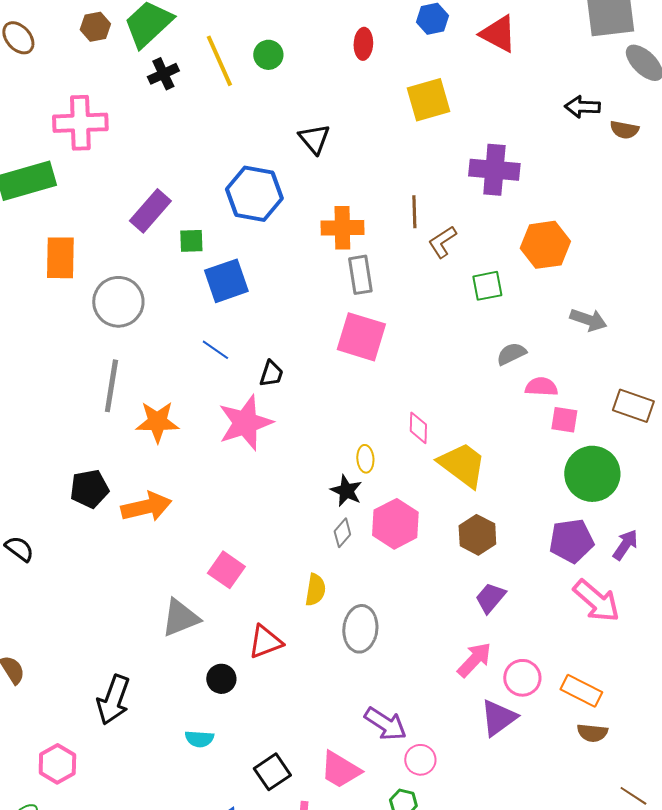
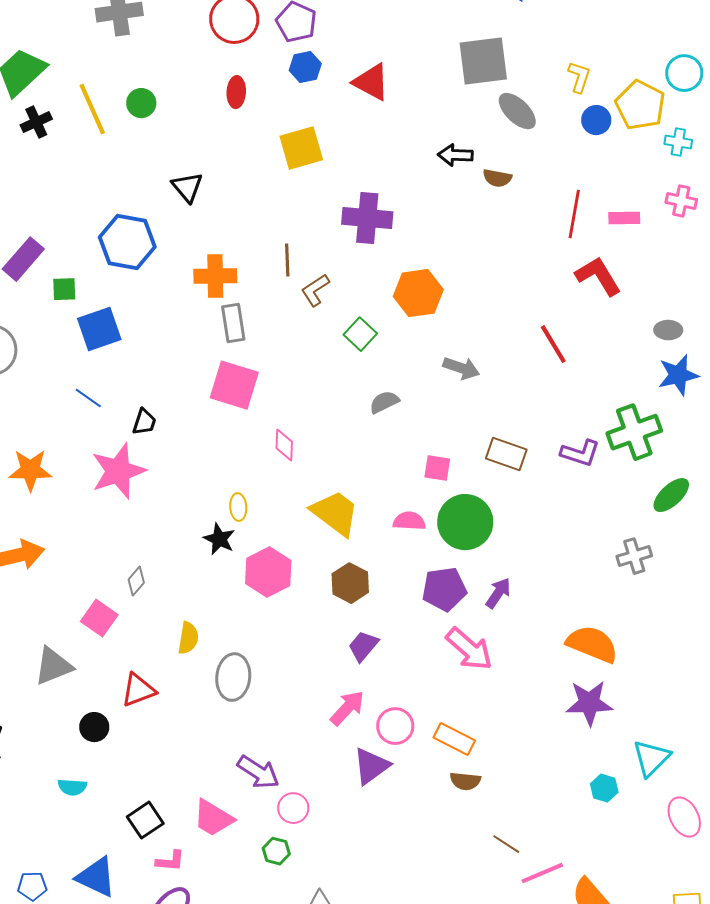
green square: (487, 286) -> (360, 334), turned -36
pink semicircle: (541, 387) -> (409, 521), moved
pink diamond: (418, 428) -> (284, 445), moved
gray diamond: (342, 533) -> (136, 581), moved

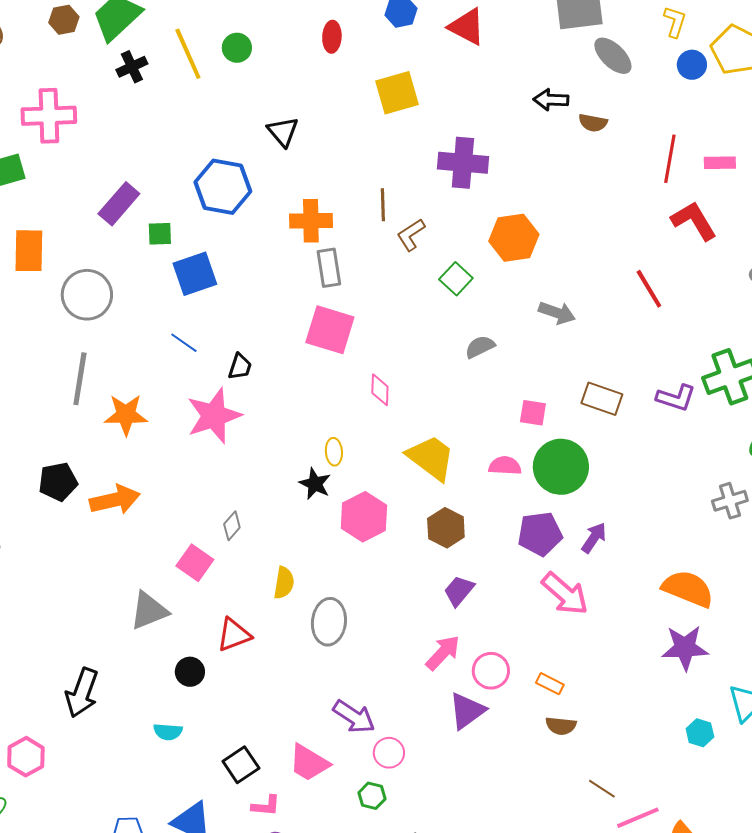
orange rectangle: (454, 739) -> (550, 684), size x0.7

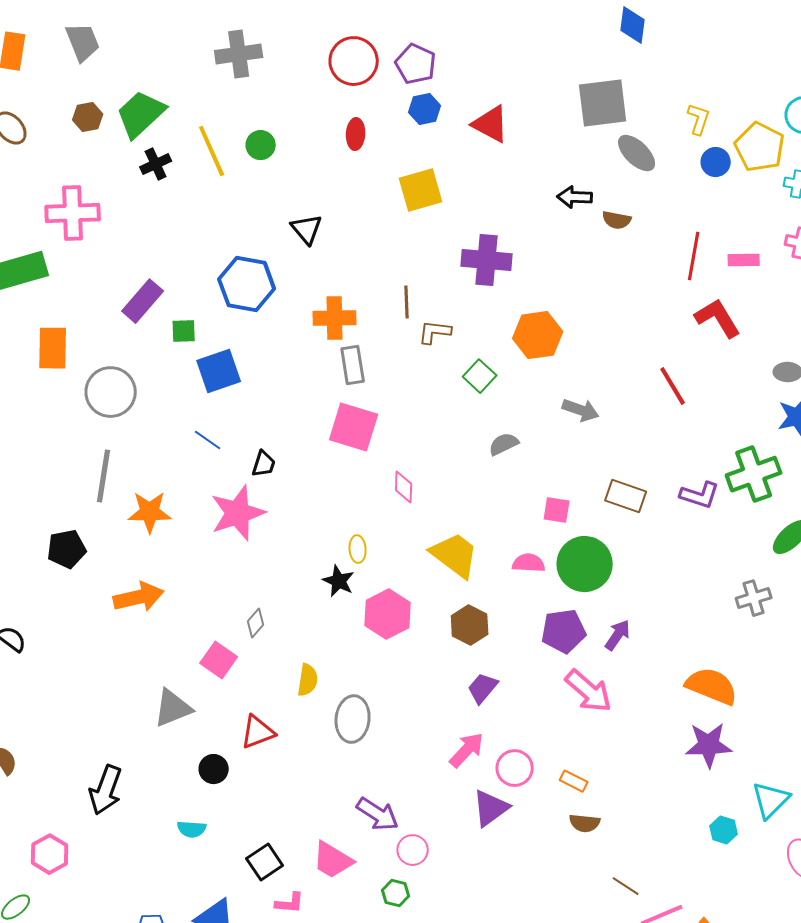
brown L-shape: (411, 235) -> (435, 332), turned 40
black pentagon: (58, 482) -> (67, 549), moved

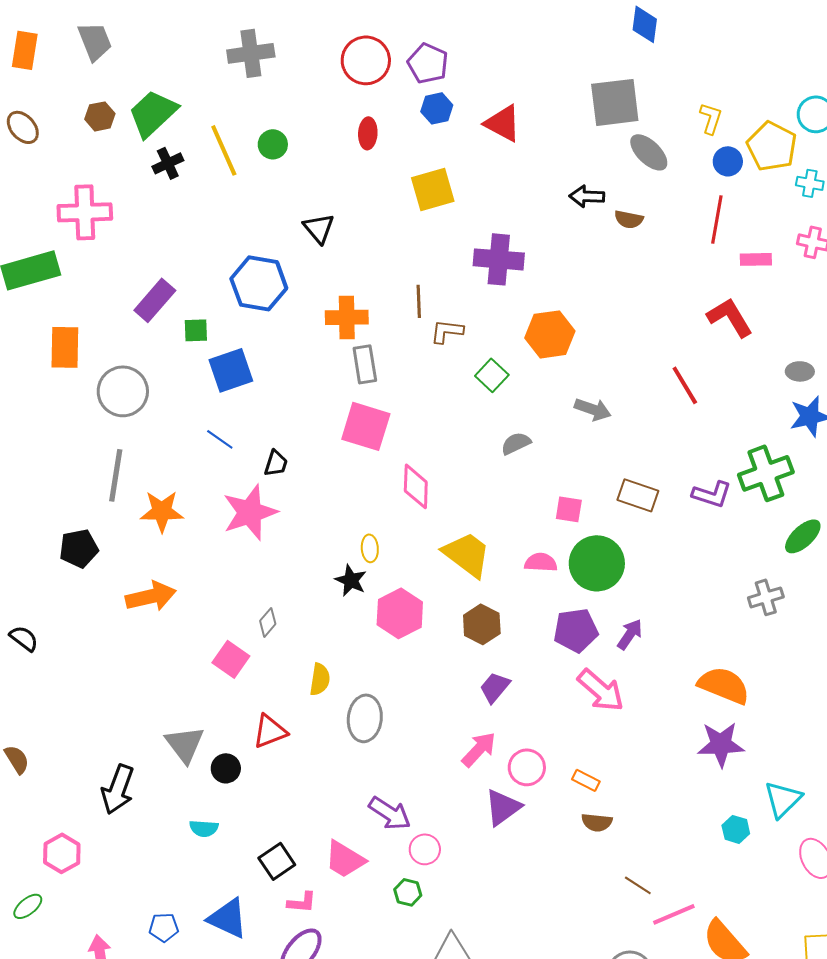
red line: (694, 256) -> (717, 219), moved
pink diamond: (404, 487) -> (416, 486), size x1.4
gray triangle: (173, 708) -> (185, 744), moved, turned -45

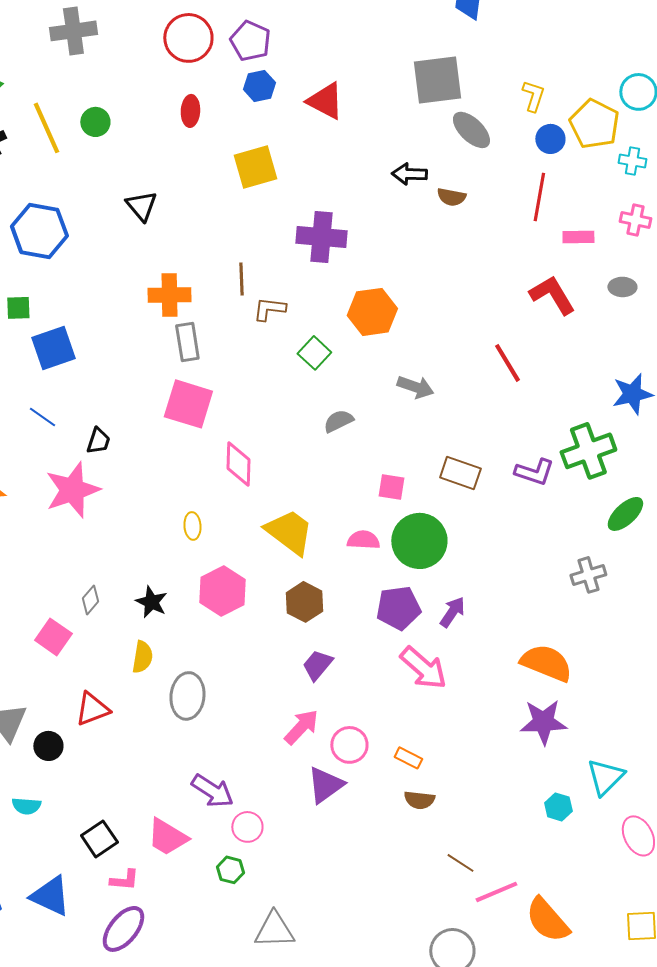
blue hexagon: (259, 283) -> (39, 231), moved
gray ellipse: (800, 371) -> (622, 287), moved
black star: (351, 580) -> (151, 602), moved

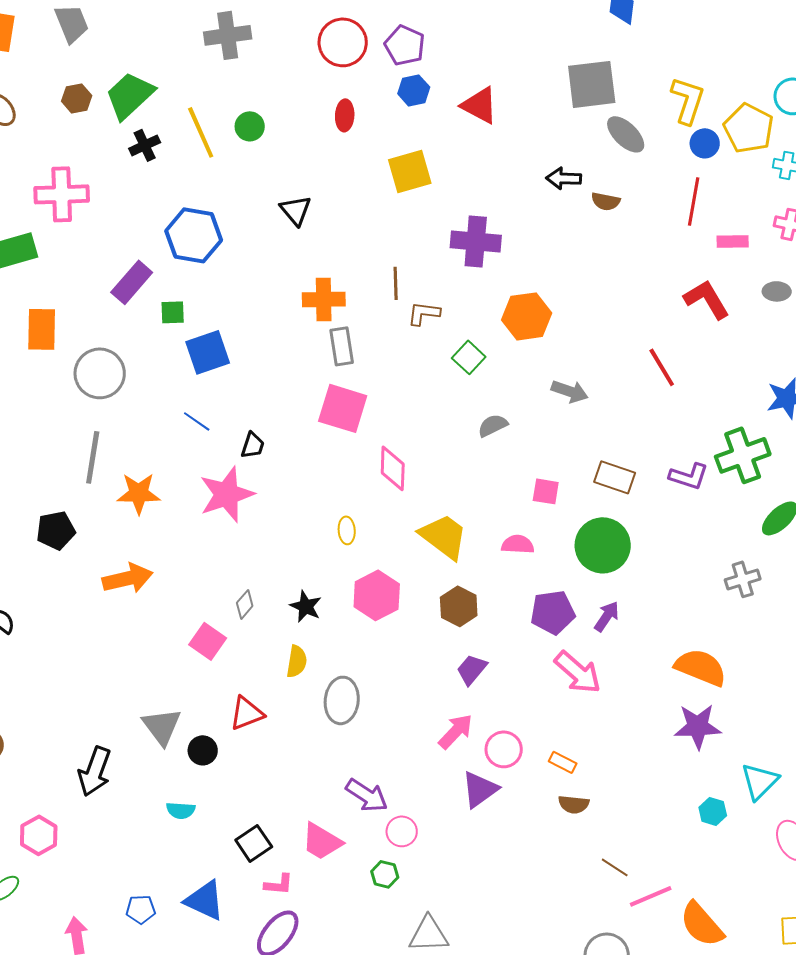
yellow L-shape: (533, 96) -> (688, 100), size x1.5
green circle: (419, 541) -> (603, 545), moved

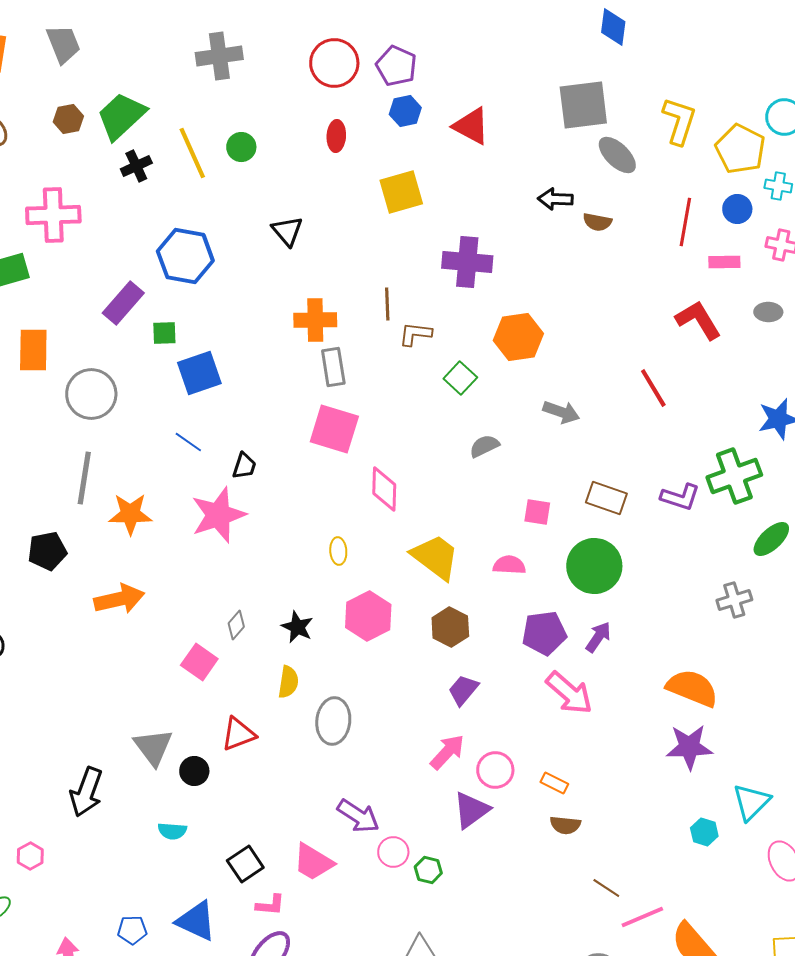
blue circle: (705, 143) -> (737, 209), moved
pink hexagon: (39, 835) -> (30, 856), size x0.7
green hexagon: (385, 874) -> (428, 870), moved

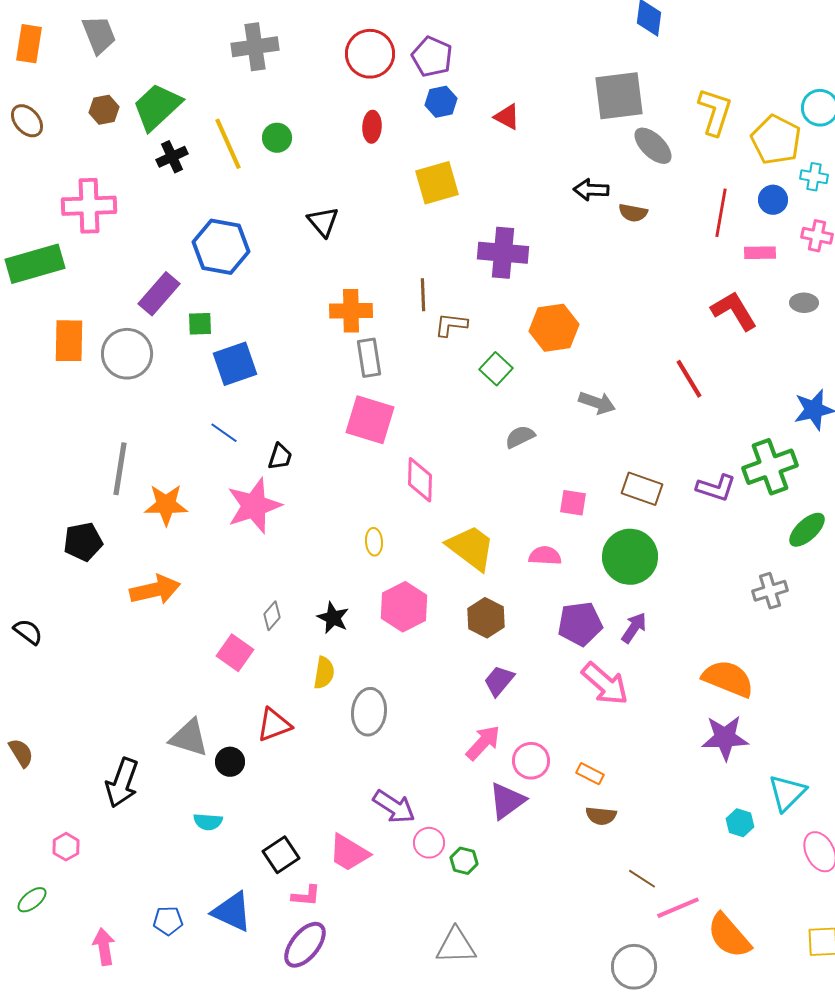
red triangle: (471, 126) -> (507, 117), size x0.7
gray circle: (91, 394) -> (127, 354), moved
gray triangle: (153, 747) -> (189, 738), turned -36

